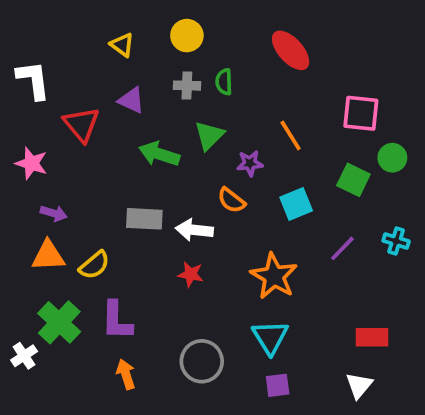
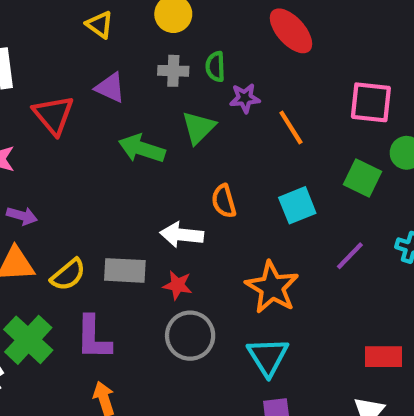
purple star: (250, 163) -> (245, 98), moved
orange semicircle: (231, 200) -> (224, 201), turned 36
gray rectangle: (144, 219) -> (125, 270), moved
gray circle: (202, 361) -> (190, 336), moved

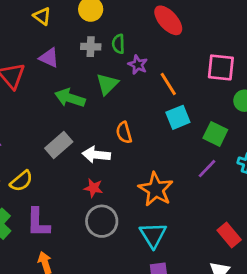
purple star: (245, 98) -> (138, 65), turned 30
green square: (362, 178) -> (215, 134), moved
cyan square: (297, 205) -> (178, 117), moved
gray rectangle: (125, 270) -> (59, 145), moved, turned -44
red rectangle: (383, 357) -> (229, 235), turned 50

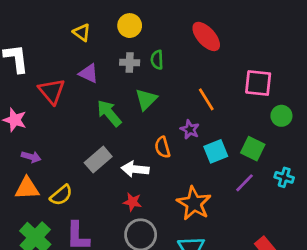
purple star: (138, 65) -> (190, 129), moved
green arrow: (70, 98) -> (109, 113), turned 32
cyan square: (178, 117) -> (216, 151), moved

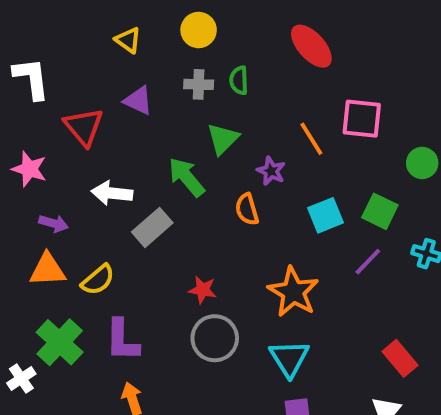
pink square: (258, 83) -> (362, 119), moved
green arrow: (109, 113) -> (186, 177), moved
purple star: (190, 129) -> (271, 171), moved
white arrow: (135, 169) -> (112, 193), moved

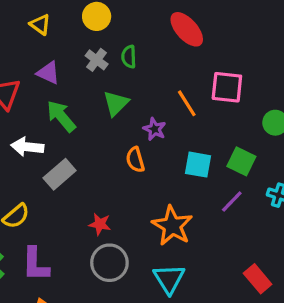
gray cross: (199, 84) -> (97, 60), turned 35
green arrow: (186, 177) -> (61, 116), moved
cyan square: (325, 215) -> (198, 165), turned 32

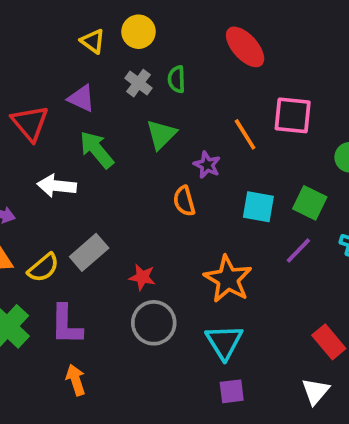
yellow triangle: (40, 24) -> (93, 41), moved
gray rectangle: (60, 174) -> (89, 252), moved

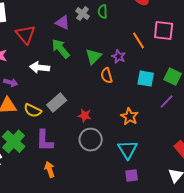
purple triangle: (81, 98) -> (63, 23), moved
green triangle: (161, 134) -> (94, 57), moved
yellow semicircle: (43, 268) -> (33, 111), turned 66
orange star: (228, 279) -> (130, 117), size x0.7

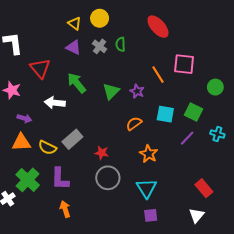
purple triangle: (63, 23) -> (73, 47), moved
orange semicircle: (107, 76) -> (134, 124), moved, turned 70

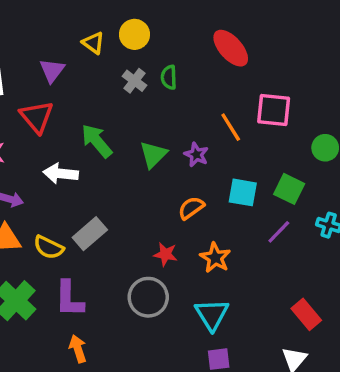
purple triangle: (73, 47) -> (52, 70), moved, turned 42
red star: (102, 153) -> (165, 254), moved

